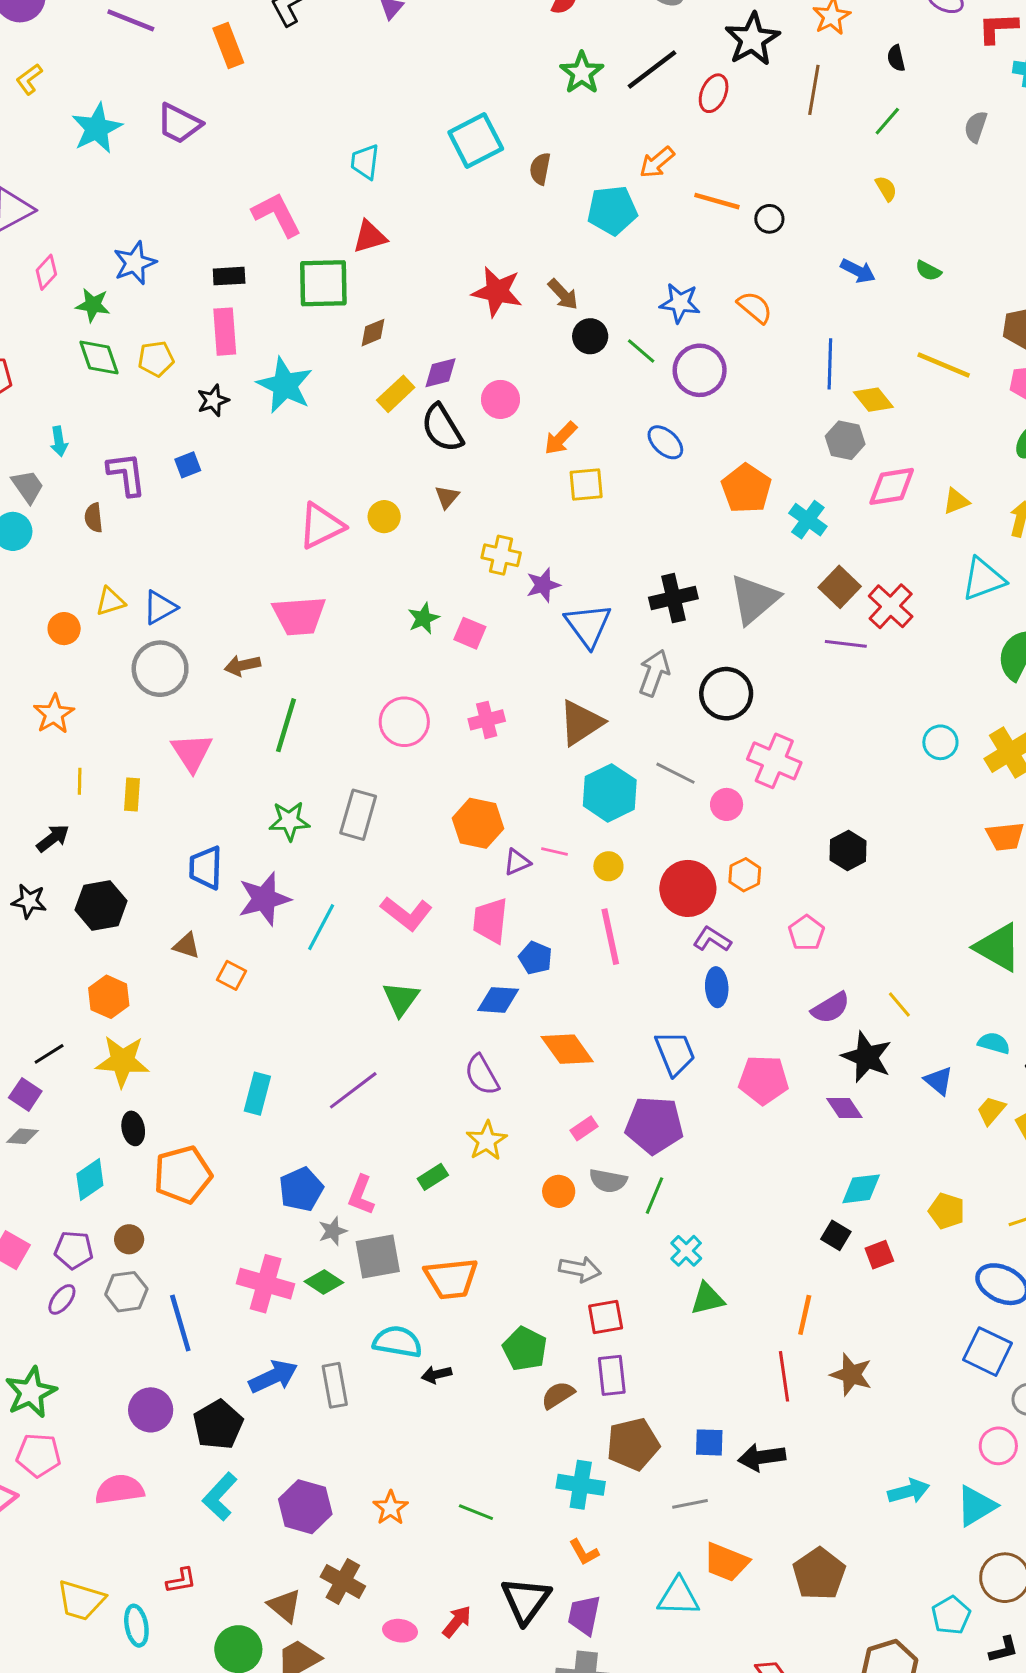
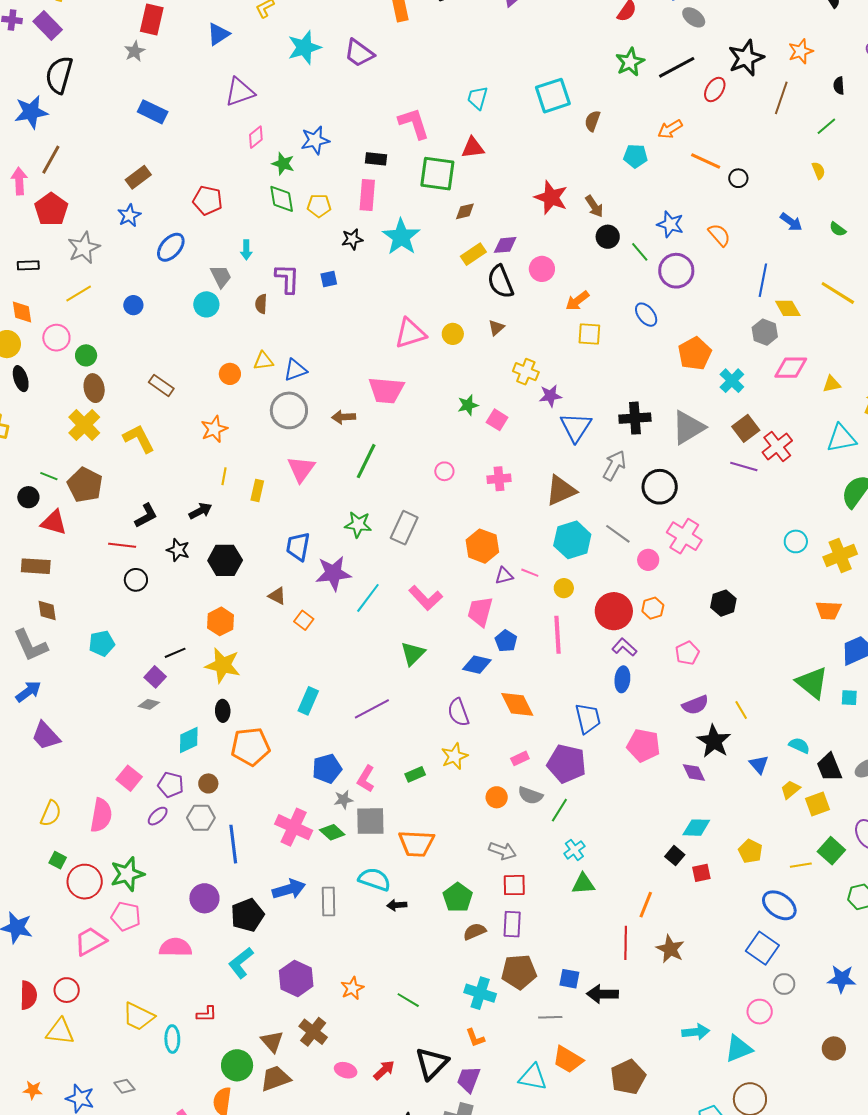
cyan pentagon: (612, 210) -> (636, 156), size x0.7
pink circle: (404, 722) -> (444, 471), size x0.6

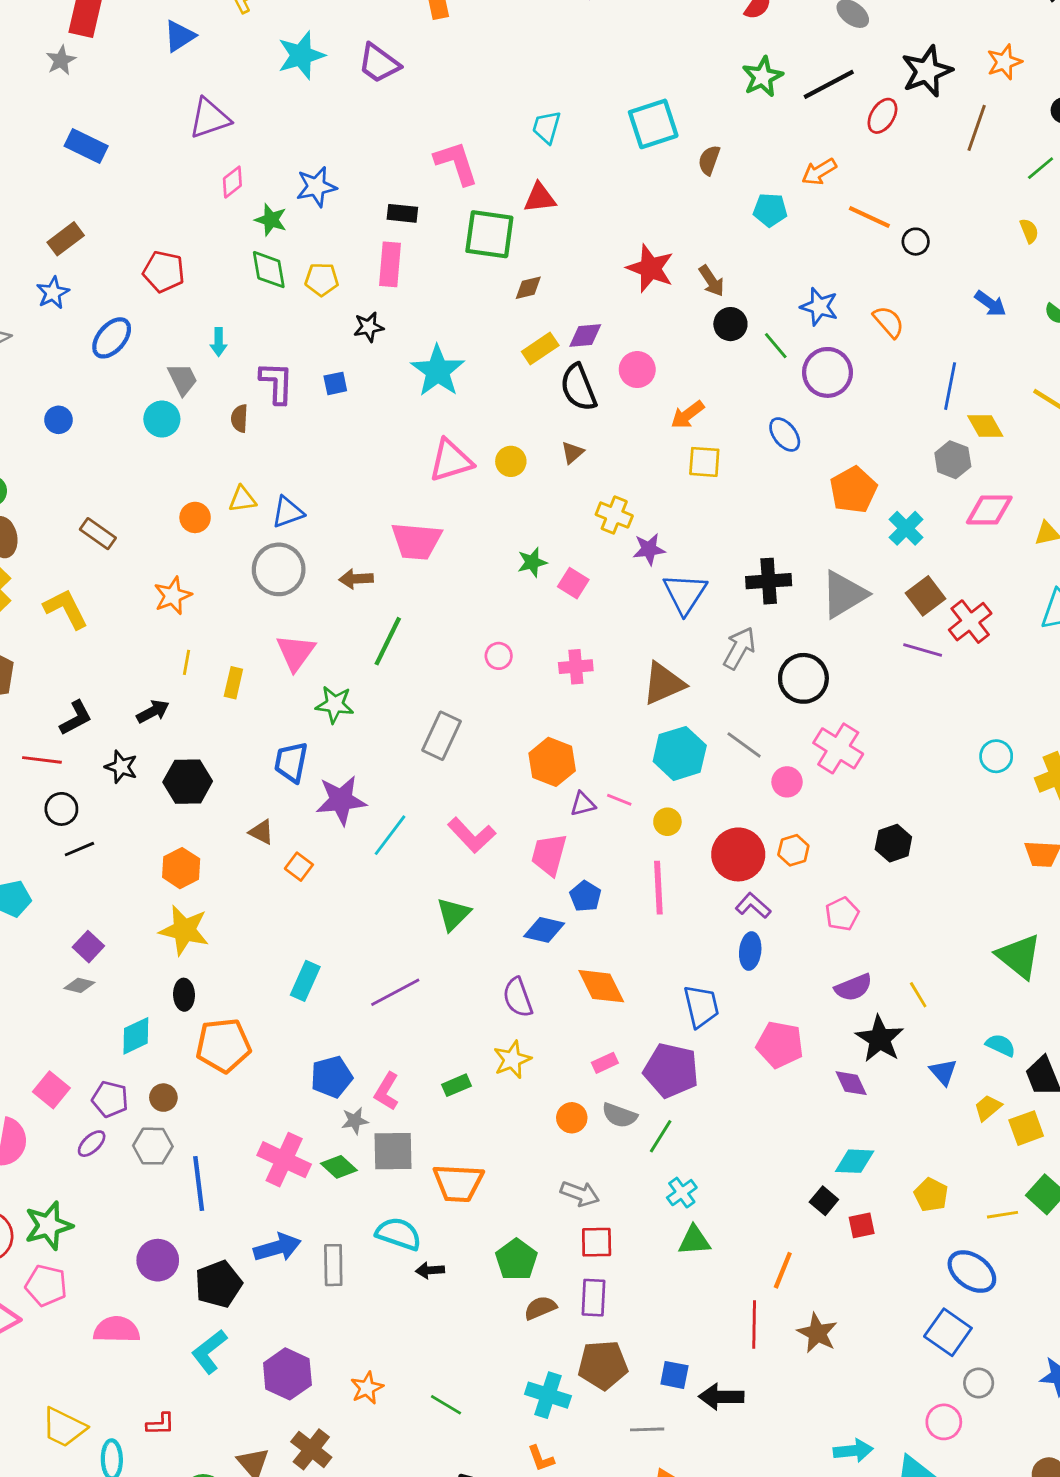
cyan star: (401, 237) -> (438, 371), moved
green star: (358, 525) -> (335, 705), moved
black line: (175, 653) -> (79, 849), moved

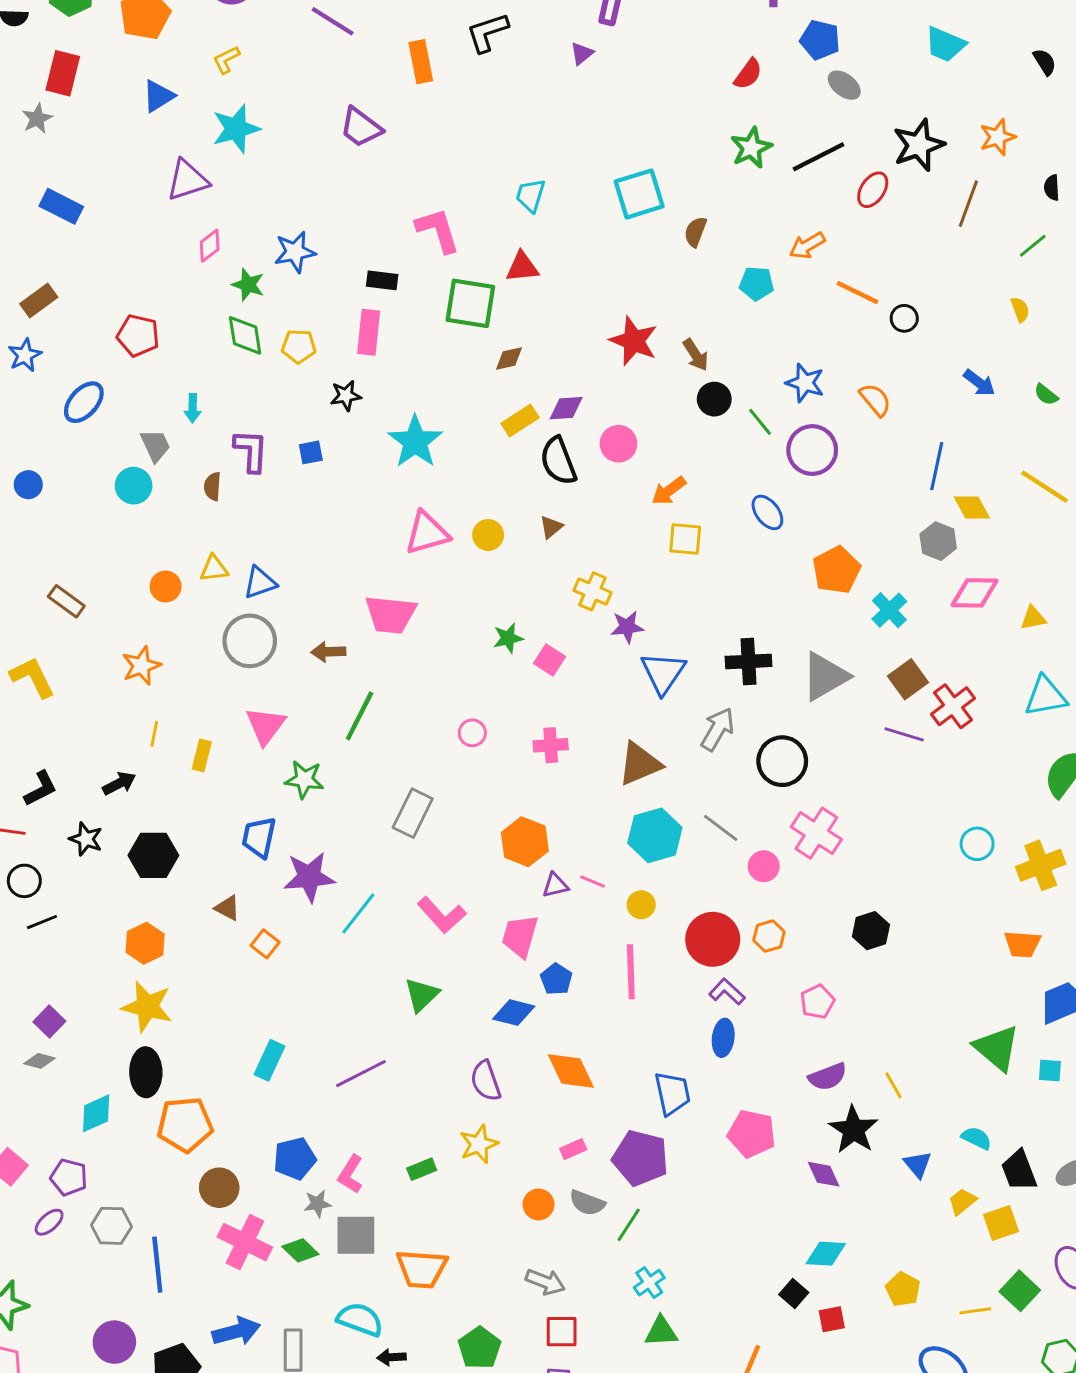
cyan star: (301, 55) -> (236, 129), moved
black ellipse: (184, 995) -> (146, 1072), size x1.5
brown circle: (163, 1098) -> (219, 1188), moved, size x1.4

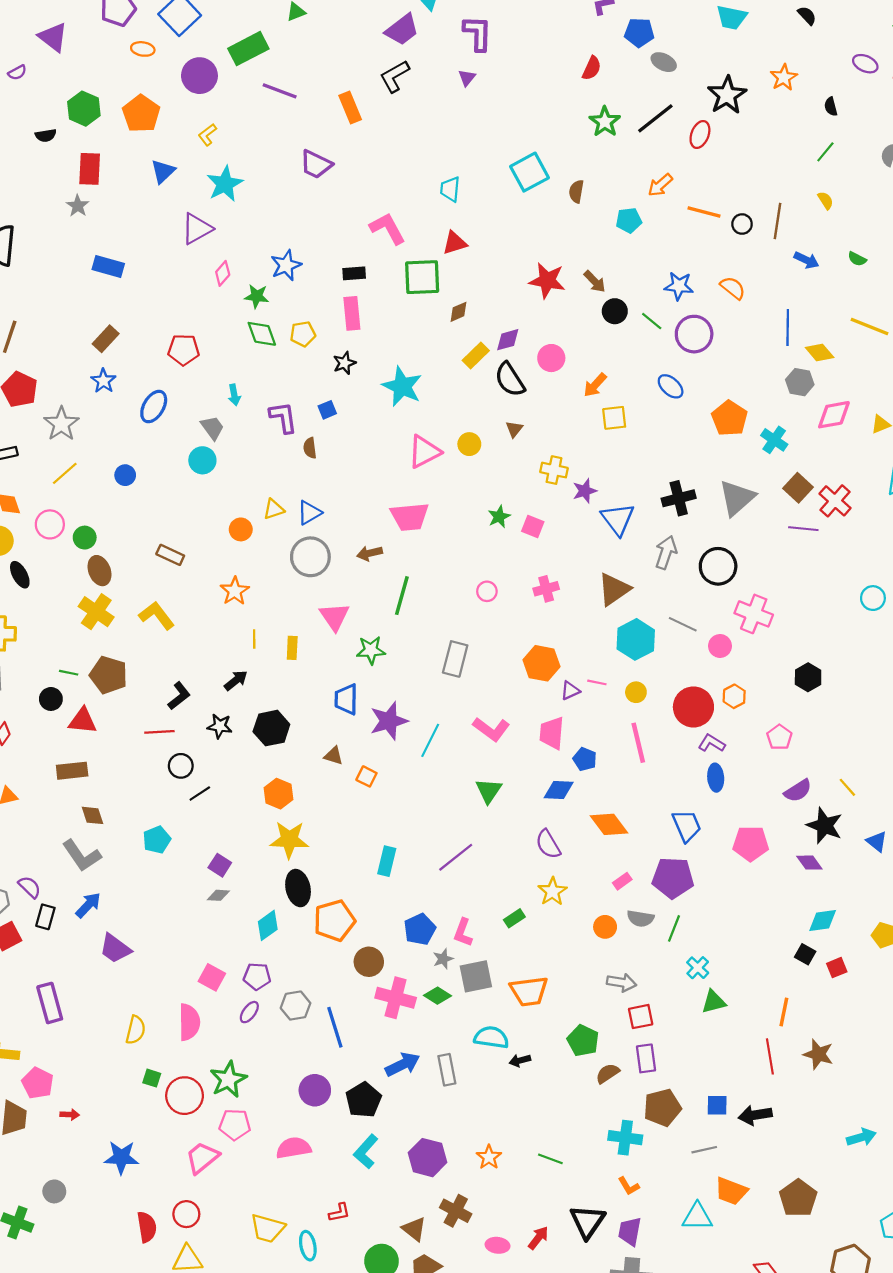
brown line: (968, 204) -> (778, 221), moved
brown semicircle: (213, 486) -> (310, 448), moved

